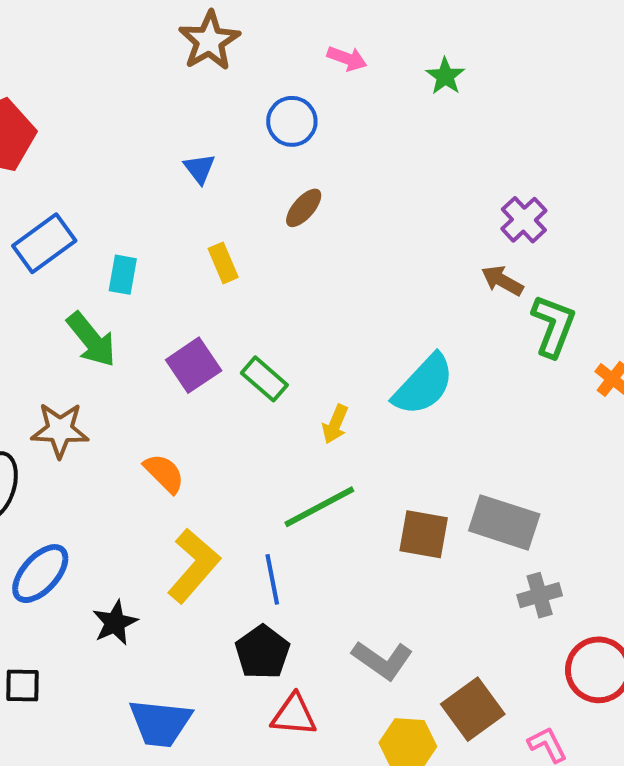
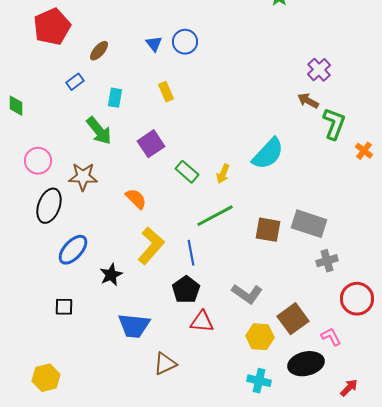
blue circle: (292, 121) -> (185, 42), moved
brown ellipse: (304, 208) -> (99, 51), moved
blue rectangle: (44, 243) -> (75, 82), size x0.6
green rectangle: (264, 379) -> (187, 172), moved

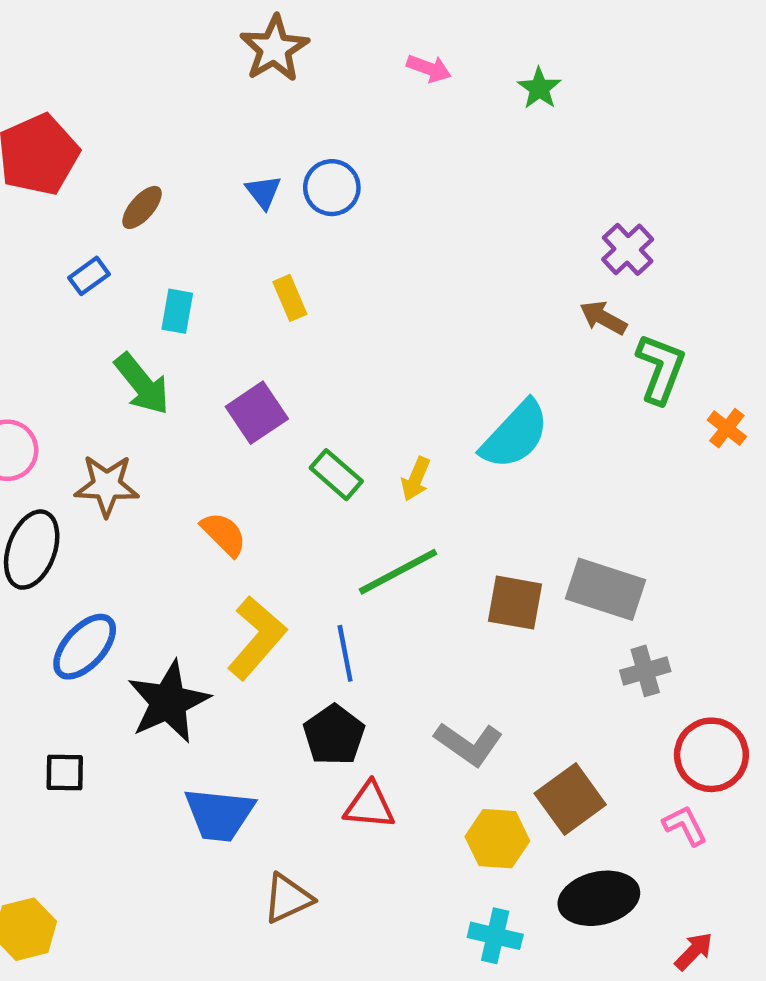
black star: (111, 275) -> (168, 702), size x1.6
pink L-shape: (331, 337) -> (685, 825), moved

